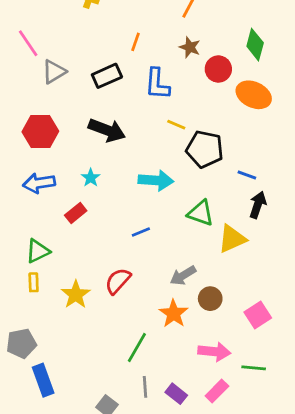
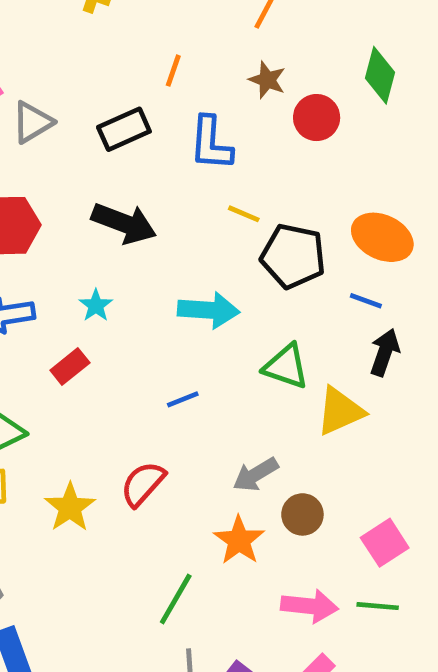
orange ellipse: (254, 95) -> (382, 237), moved
green line: (254, 368) -> (378, 606), moved

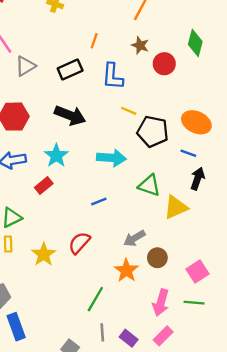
cyan star: (96, 305) -> (56, 156), size x1.5
pink arrow: (310, 606) -> (161, 303), turned 100

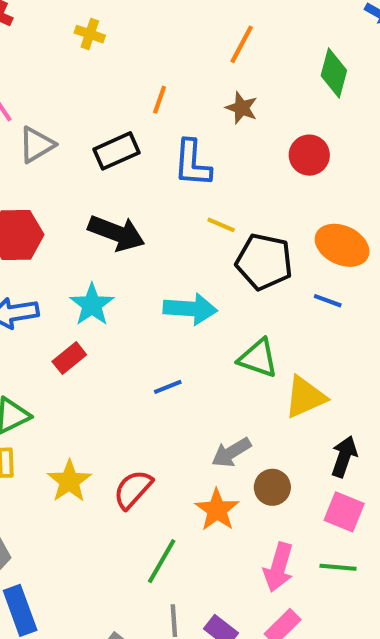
green diamond: (195, 43) -> (334, 73), moved
red circle: (164, 64) -> (309, 155), moved
black arrow: (198, 179) -> (344, 457), moved
red semicircle: (79, 243) -> (133, 489), moved
pink square: (198, 272) -> (344, 512), turned -35

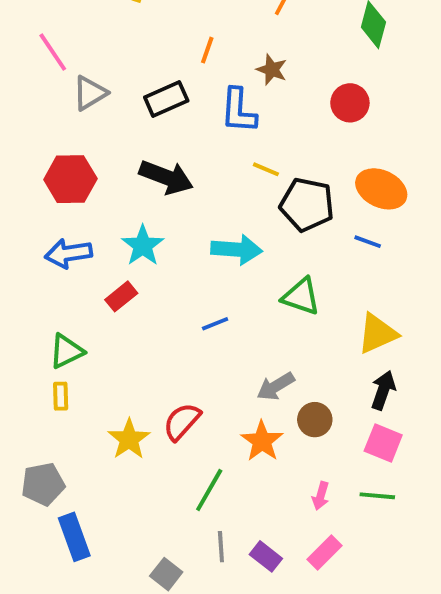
brown star: (242, 108) -> (272, 70), moved
yellow triangle: (305, 397) -> (377, 334), moved
yellow star: (69, 481) -> (129, 439), moved
pink arrow: (278, 567) -> (321, 496), size x0.6

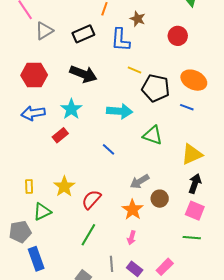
blue line: (215, 324) -> (108, 149), turned 64
green triangle: (66, 351) -> (42, 212), moved
yellow star: (129, 439) -> (64, 186), moved
green line: (209, 490) -> (88, 235), moved
pink arrow: (321, 496) -> (132, 238), moved

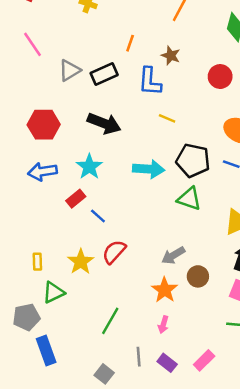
gray triangle: (44, 31) -> (70, 70), moved
black pentagon: (156, 88) -> (193, 160), moved
blue line: (108, 149) -> (98, 216), moved
red semicircle: (91, 200) -> (114, 252), moved

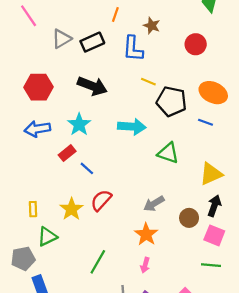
black pentagon: (193, 160) -> (171, 101), moved
brown circle: (198, 276) -> (189, 218), moved

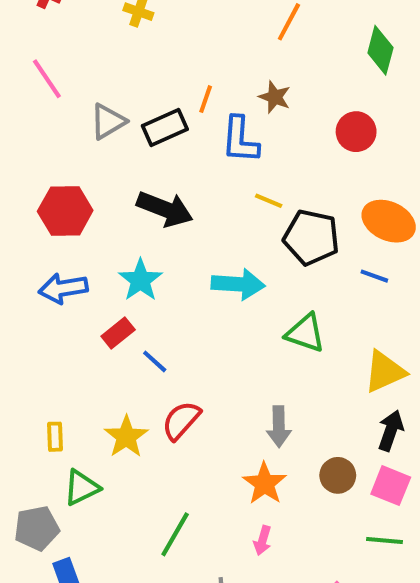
orange line: (115, 15) -> (206, 99), moved
gray arrow: (154, 204) -> (279, 427), turned -60
brown circle: (189, 218) -> (338, 475), moved

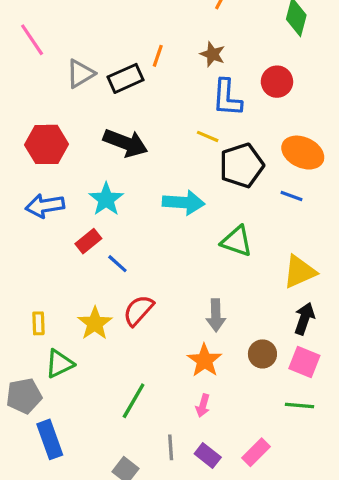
blue L-shape: (240, 140) -> (227, 98), moved
black pentagon: (311, 237) -> (242, 165), turned -30

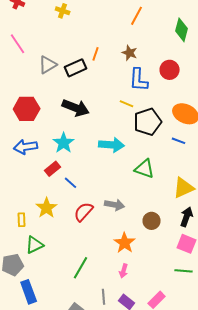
gray arrow: (216, 315) -> (115, 205), moved, turned -78
yellow star: (95, 323) -> (47, 208), moved
brown circle: (262, 354) -> (152, 221), moved

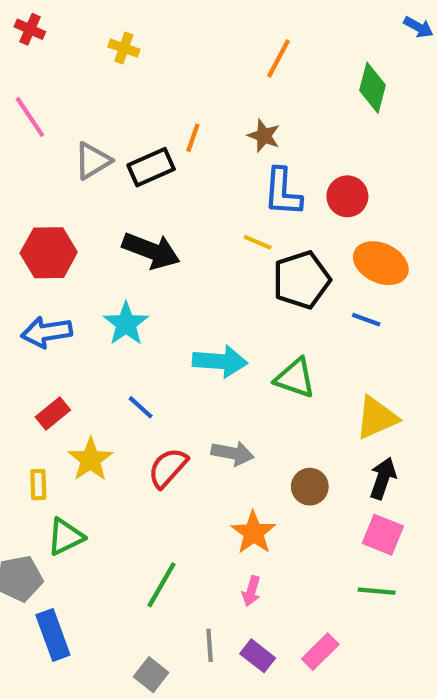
red circle: (170, 70) -> (347, 196), moved
cyan arrow: (112, 145) -> (220, 361), moved
red rectangle: (53, 169) -> (53, 414), moved

